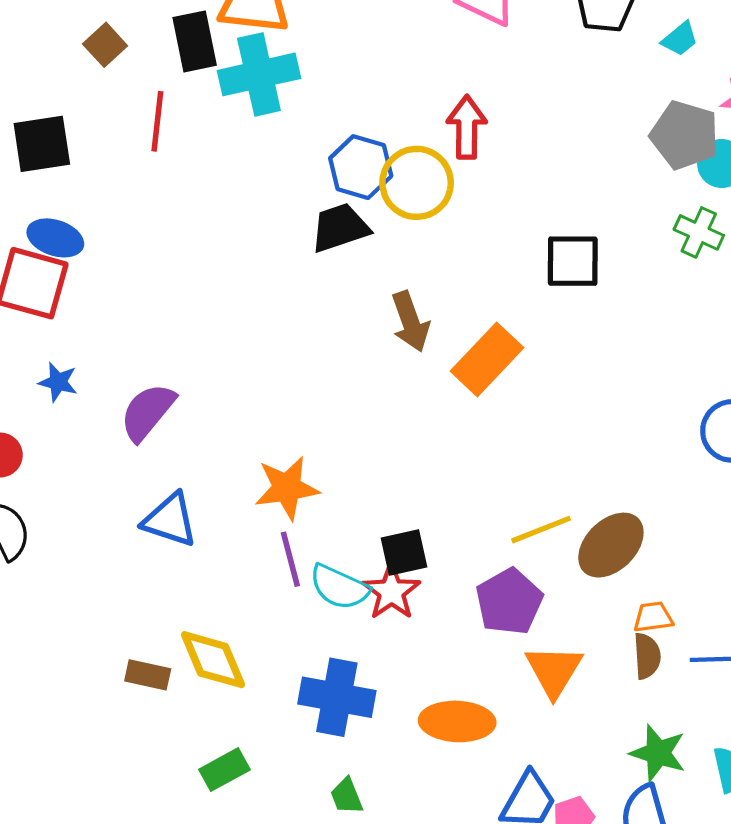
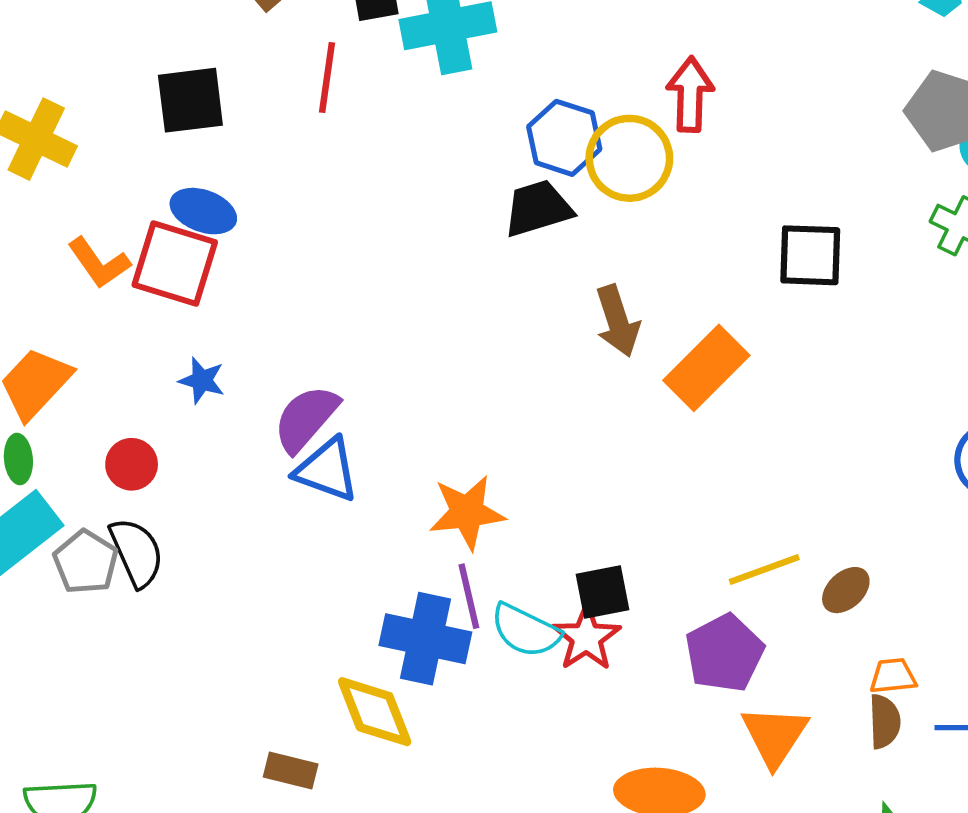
blue triangle: (170, 520) -> (327, 470), moved
brown ellipse: (611, 545) -> (846, 590), size x0.6
brown rectangle: (148, 675) -> (291, 770), moved
blue cross: (337, 697) -> (425, 639), moved

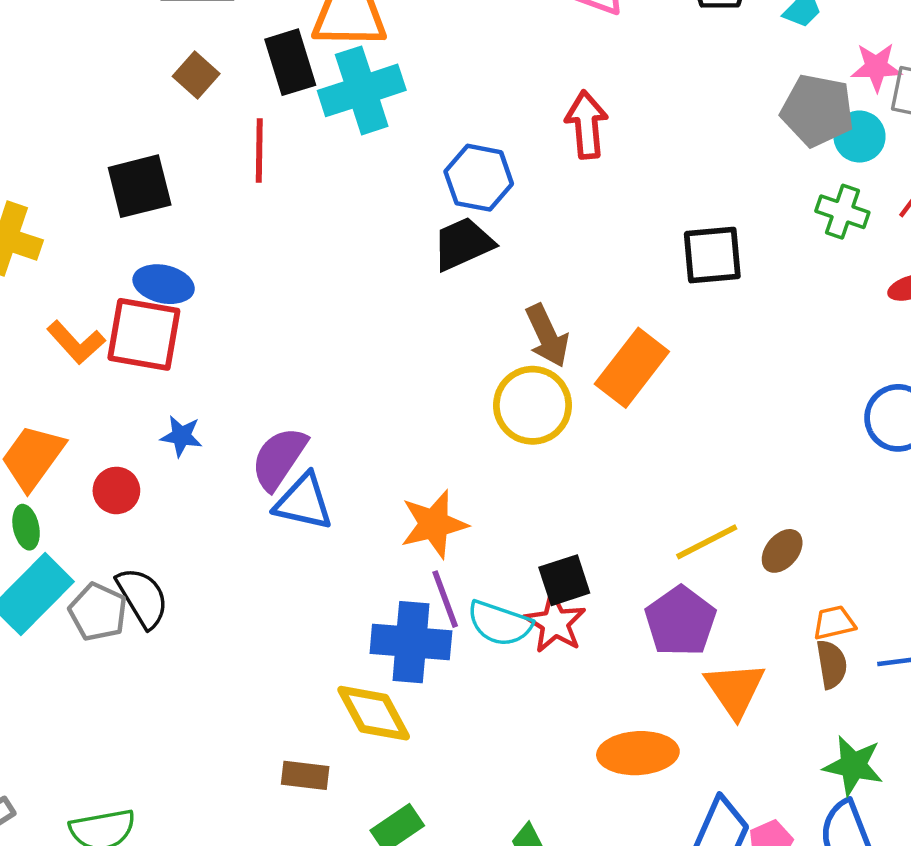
yellow circle: (629, 158) -> (533, 405), moved
red circle: (132, 464) -> (116, 490), moved

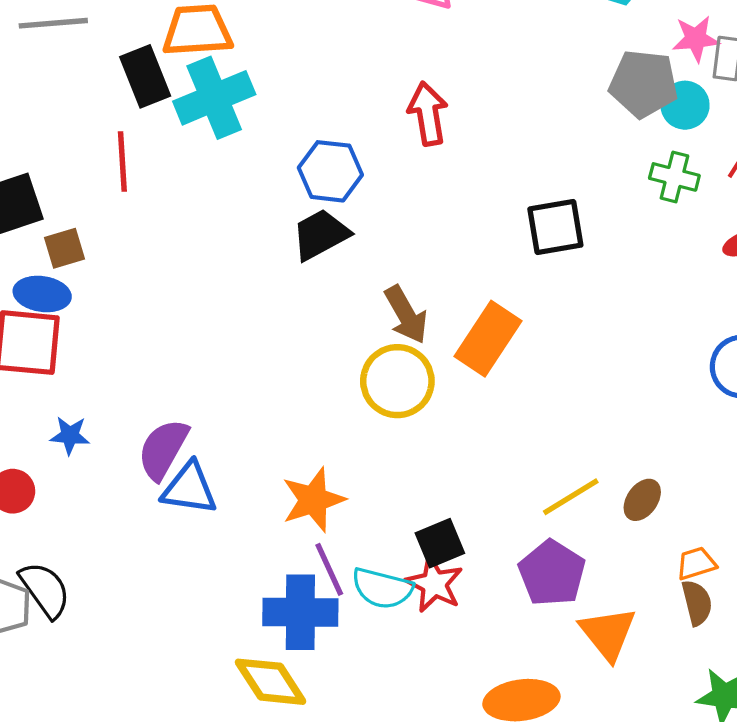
brown square: (196, 75) -> (65, 248), moved, turned 36

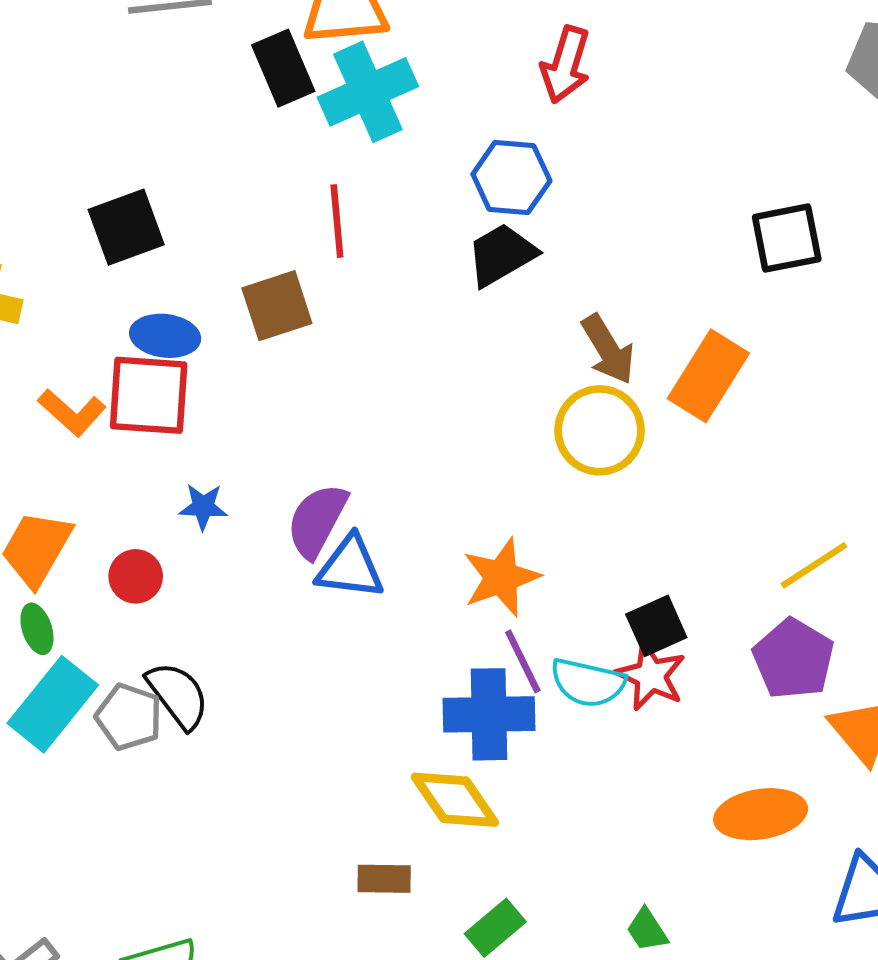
red arrow: (428, 114) -> (566, 65), moved, turned -152
red line: (122, 162) -> (337, 221), moved
brown square: (65, 248) -> (277, 306), moved, size x1.4

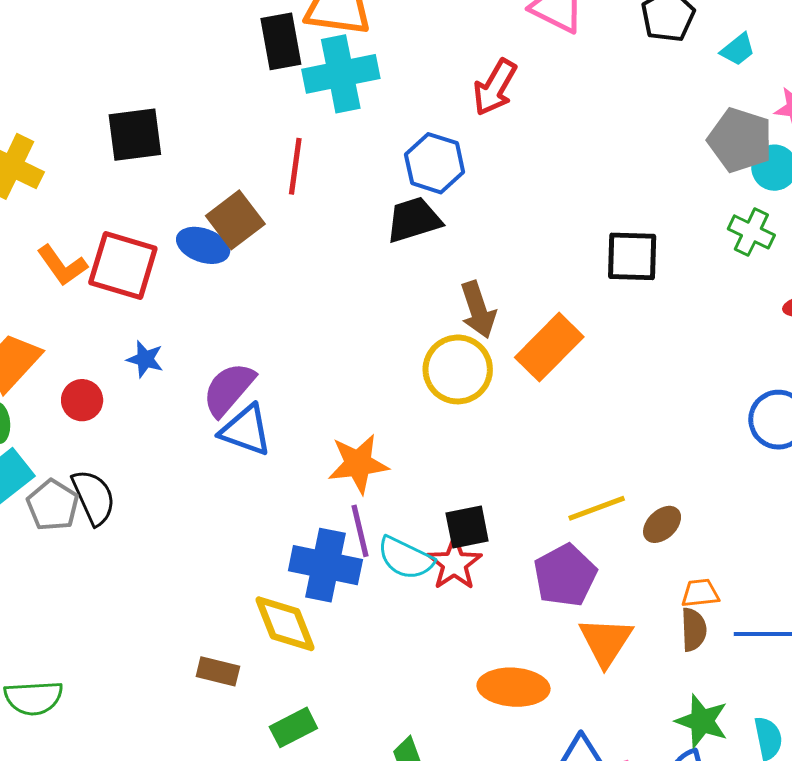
brown square: (277, 306) -> (235, 220), turned -32
blue ellipse: (165, 336) -> (203, 245), moved

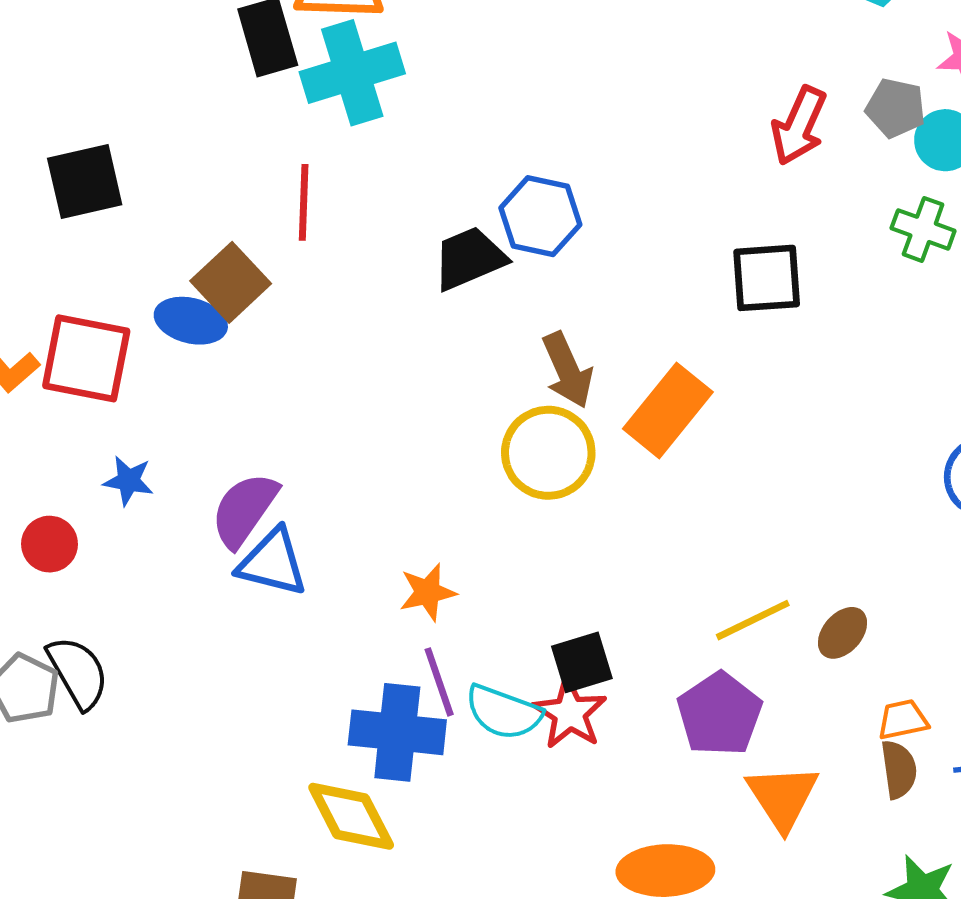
red arrow: (495, 87) -> (799, 126), moved
gray pentagon: (740, 140) -> (896, 108), size x0.7
blue hexagon: (435, 163) -> (540, 216), moved
orange star: (358, 464) -> (428, 592), size x0.7

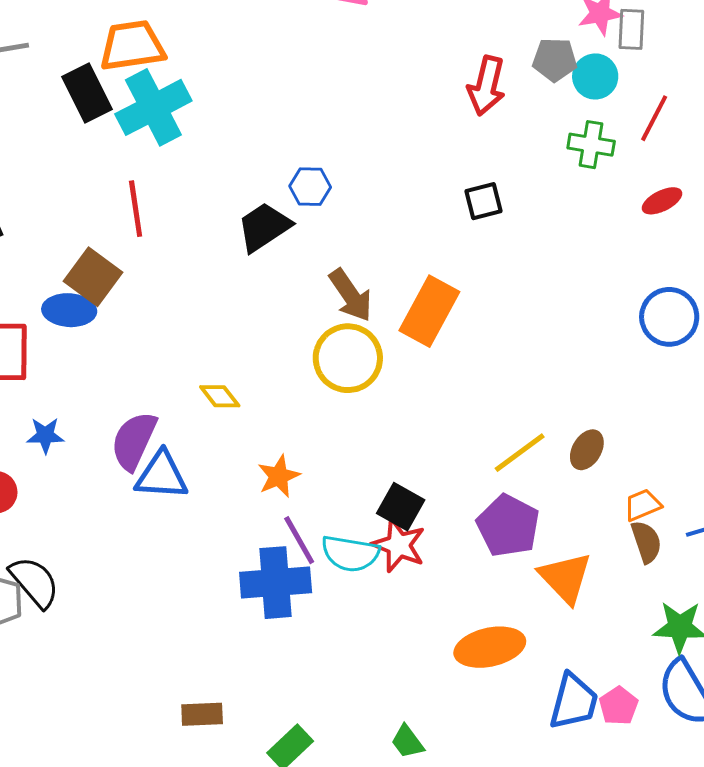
blue hexagon: (540, 216) -> (310, 187), size x0.7
black square: (767, 278) -> (484, 201), size x0.7
black square: (582, 662) -> (401, 507), turned -33
yellow diamond: (351, 816) -> (220, 396), moved, size x0.6

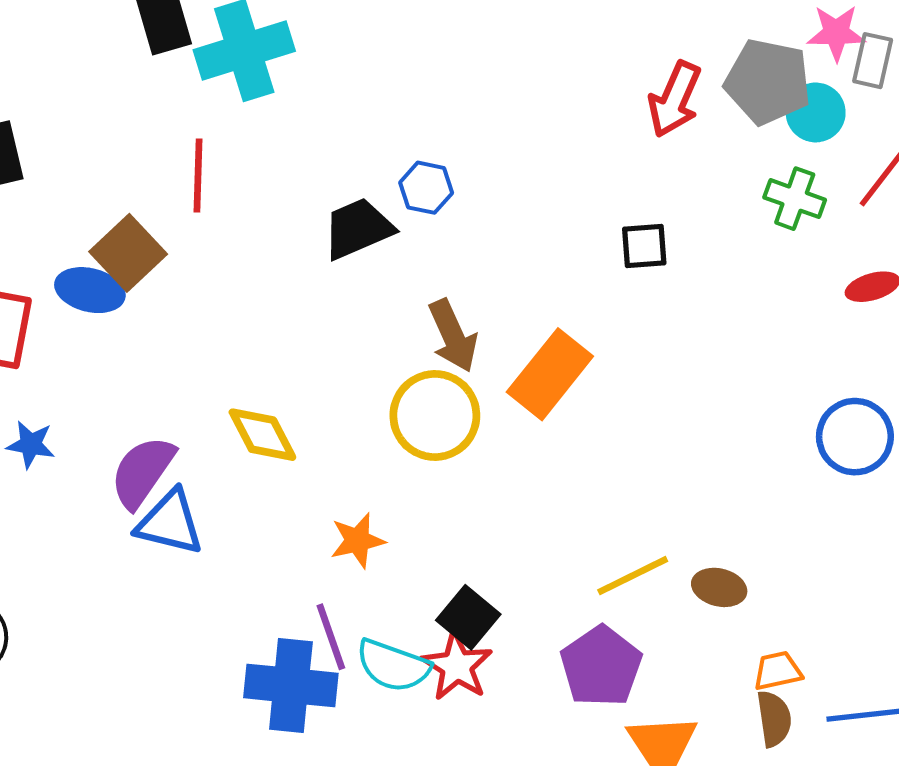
gray pentagon: (555, 60) -> (768, 82), size x1.5
yellow diamond: (220, 396) -> (262, 435), size x1.4
brown ellipse: (587, 450) -> (719, 587), turned 63
orange star: (279, 476) -> (358, 541), moved

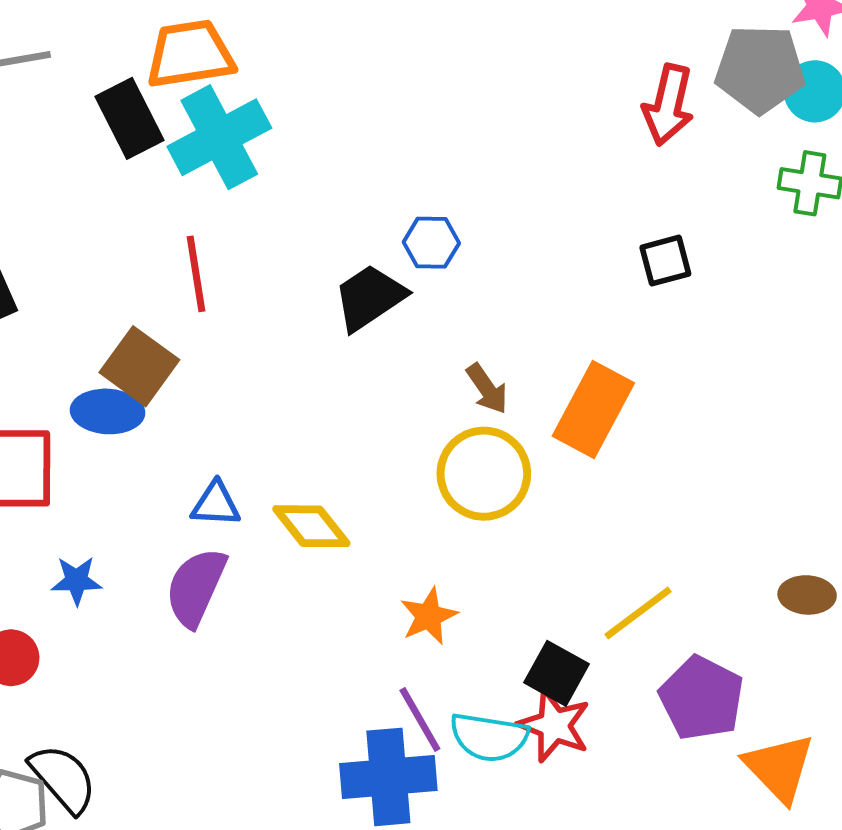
brown arrow: (453, 336) -> (487, 389), size x0.7
blue triangle: (170, 523) -> (216, 504), moved, size x0.7
yellow line: (633, 576) -> (638, 613), moved

